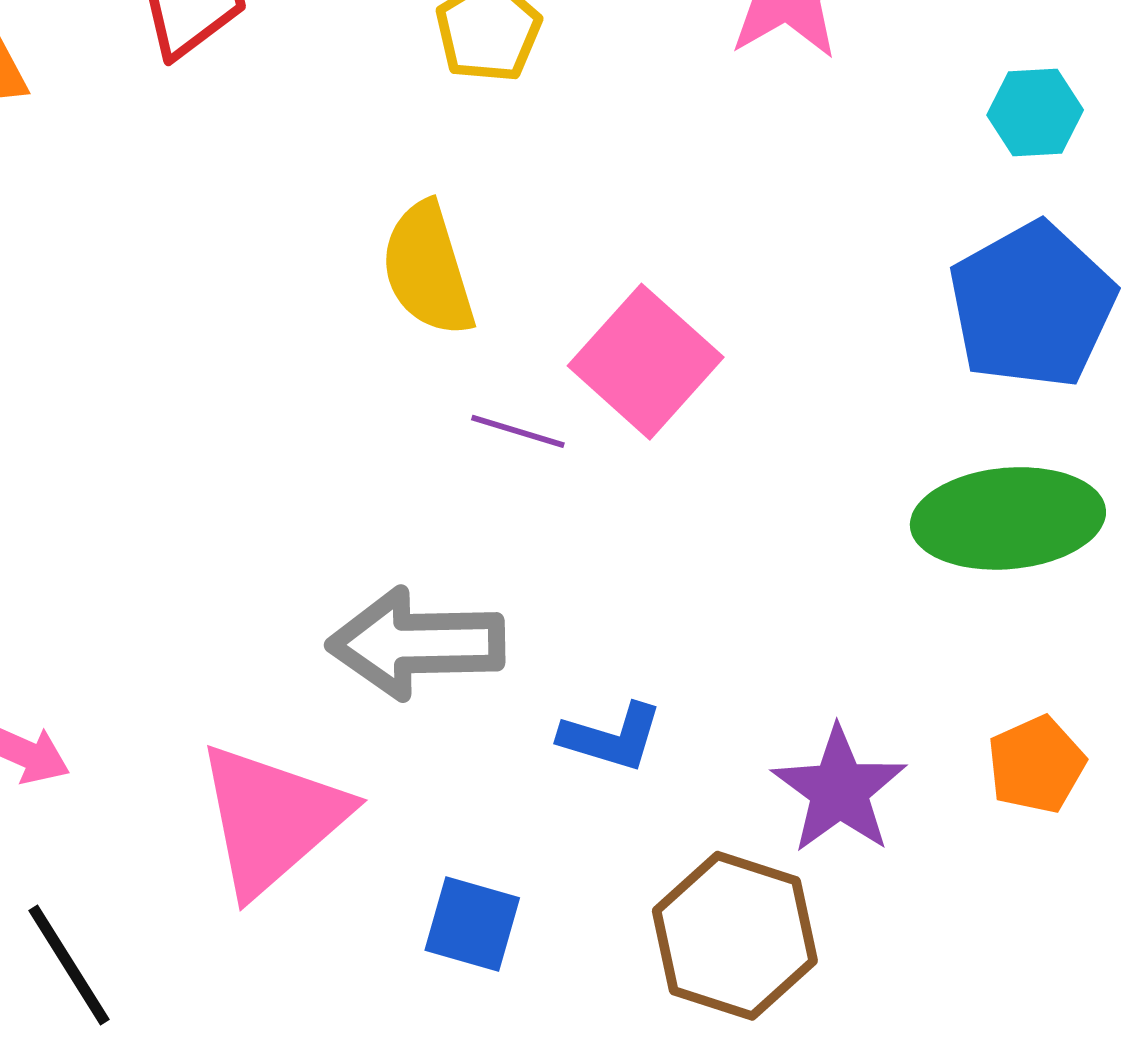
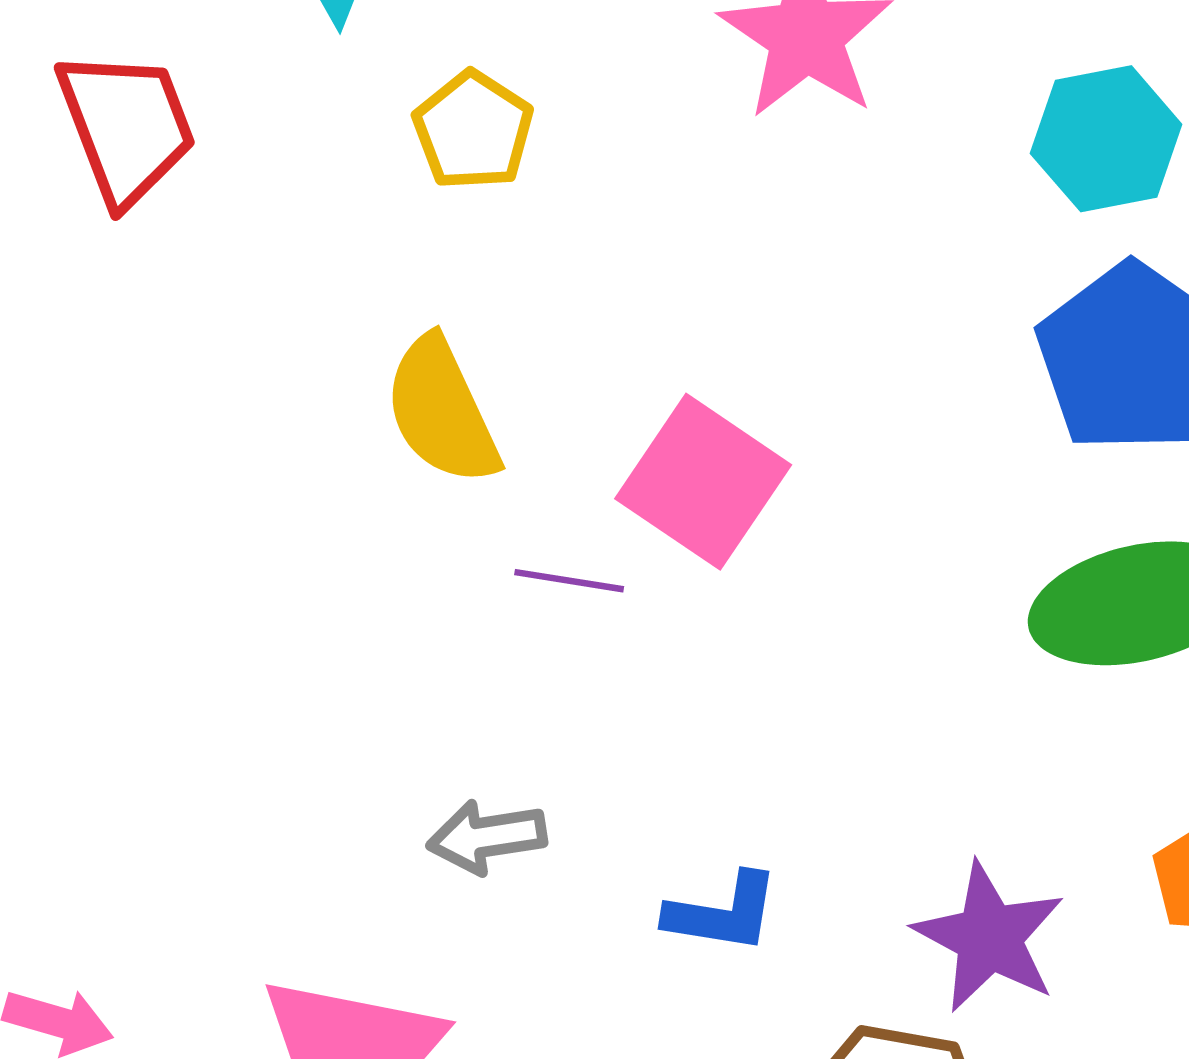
cyan hexagon: (1035, 112) -> (1106, 139), size x1.4
gray arrow: (416, 643) -> (487, 837), size x0.6

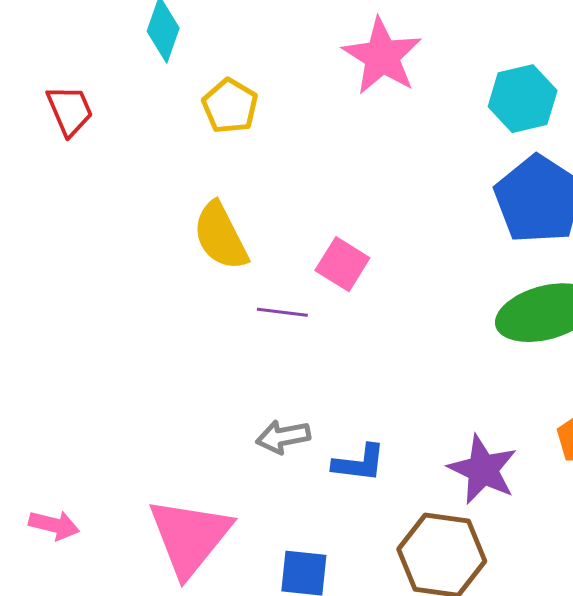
red trapezoid: (126, 127) -> (70, 110), size x0.7
pink square: (703, 482) -> (342, 264), size x0.7
gray arrow: (487, 837) -> (283, 437), moved

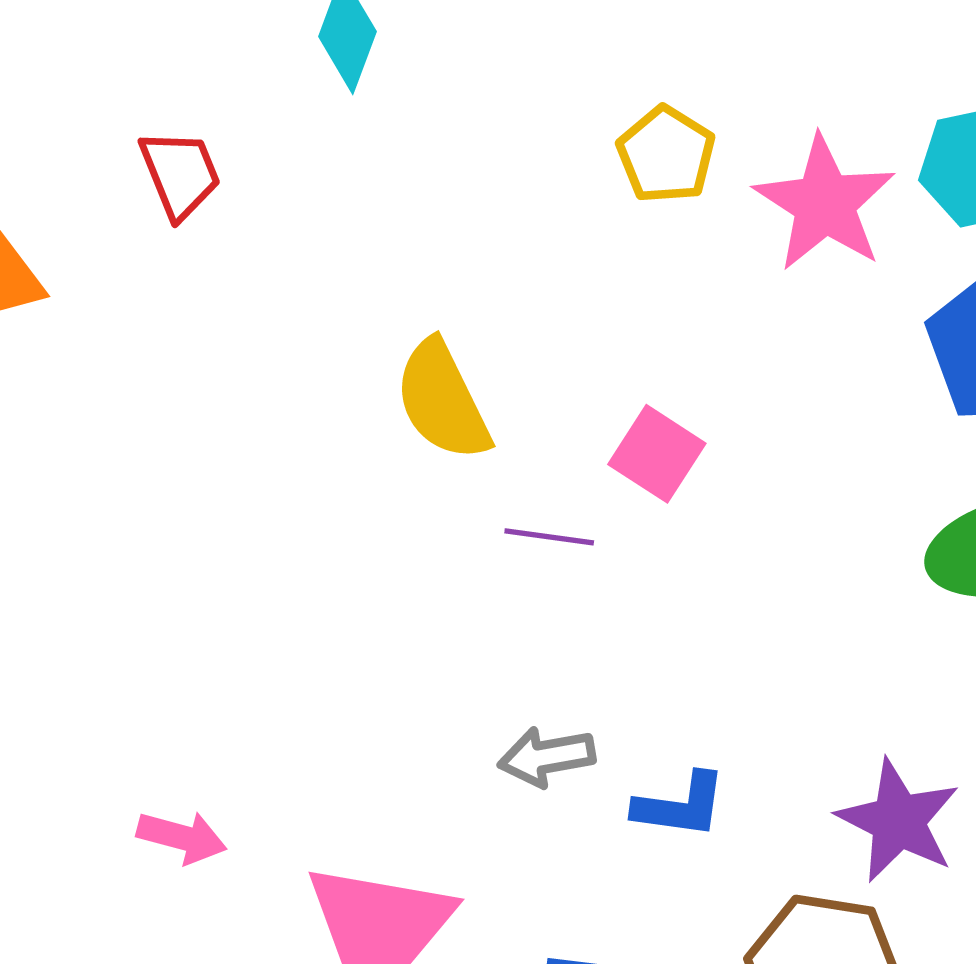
pink star: (382, 56) -> (825, 203), moved
yellow pentagon: (230, 106) -> (666, 155), moved
pink arrow: (54, 525) -> (182, 837), moved

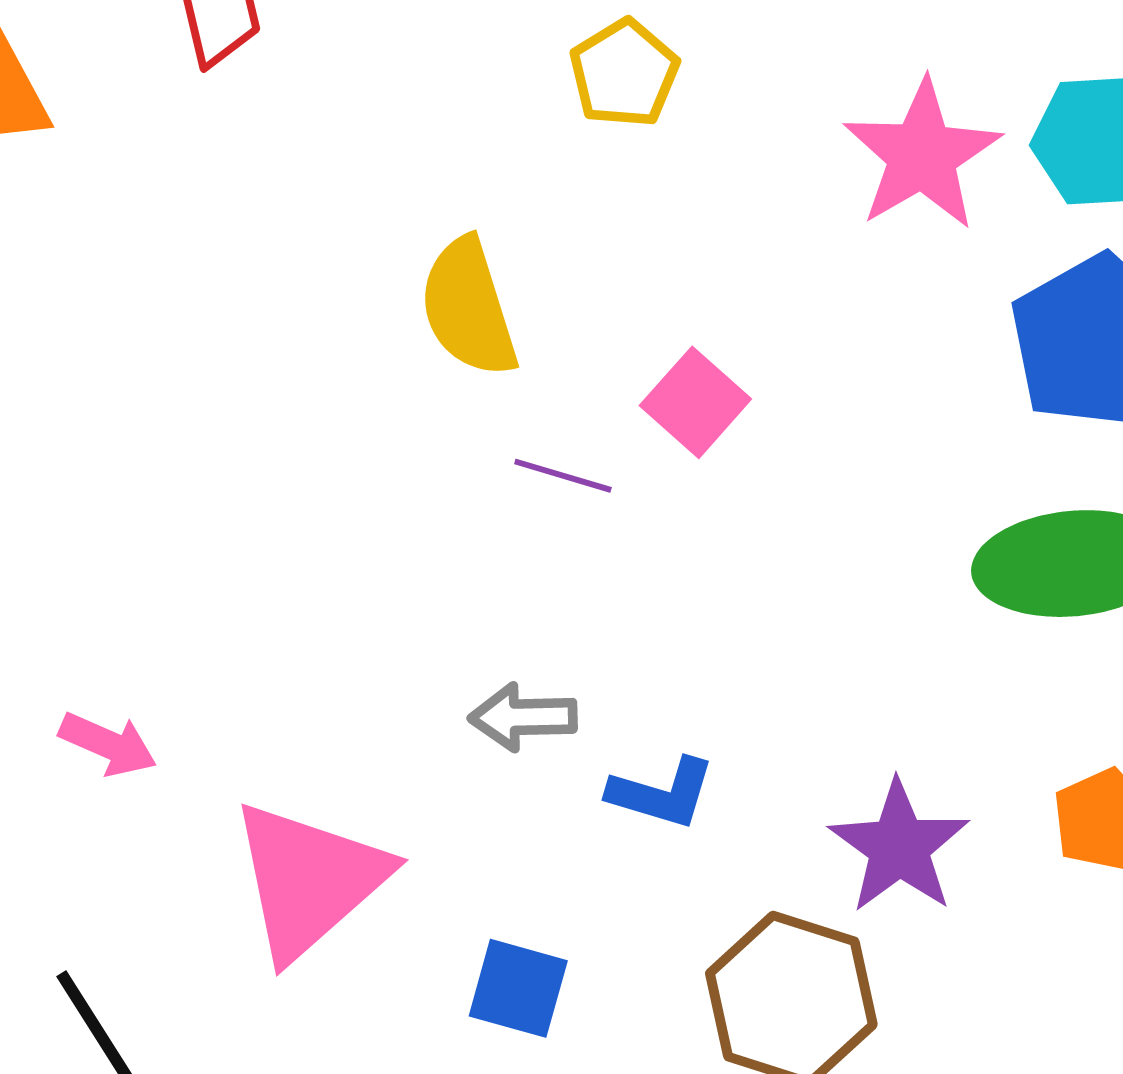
yellow pentagon: (666, 155) -> (624, 73), moved

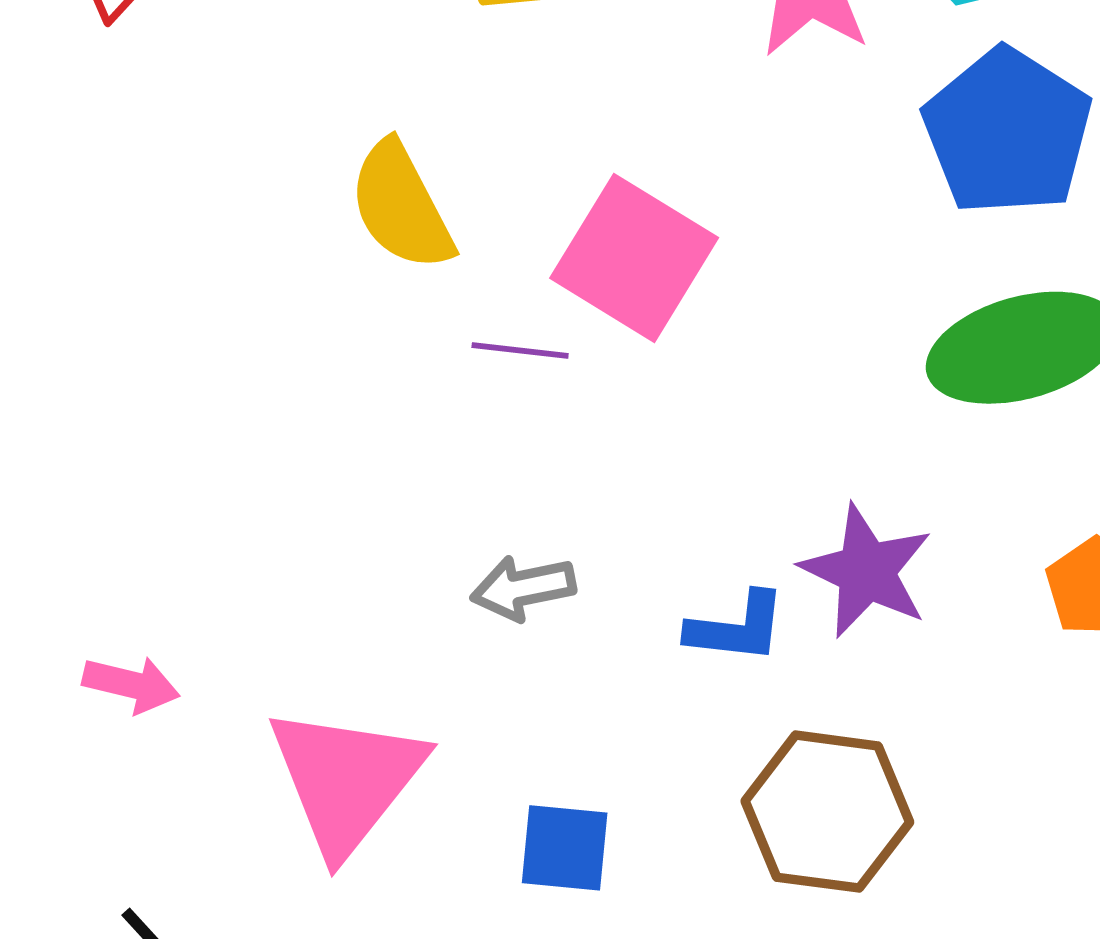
pink square: (695, 402) -> (634, 258), size x1.6
blue L-shape: (662, 793) -> (737, 628), moved
purple star: (899, 847) -> (866, 571), moved

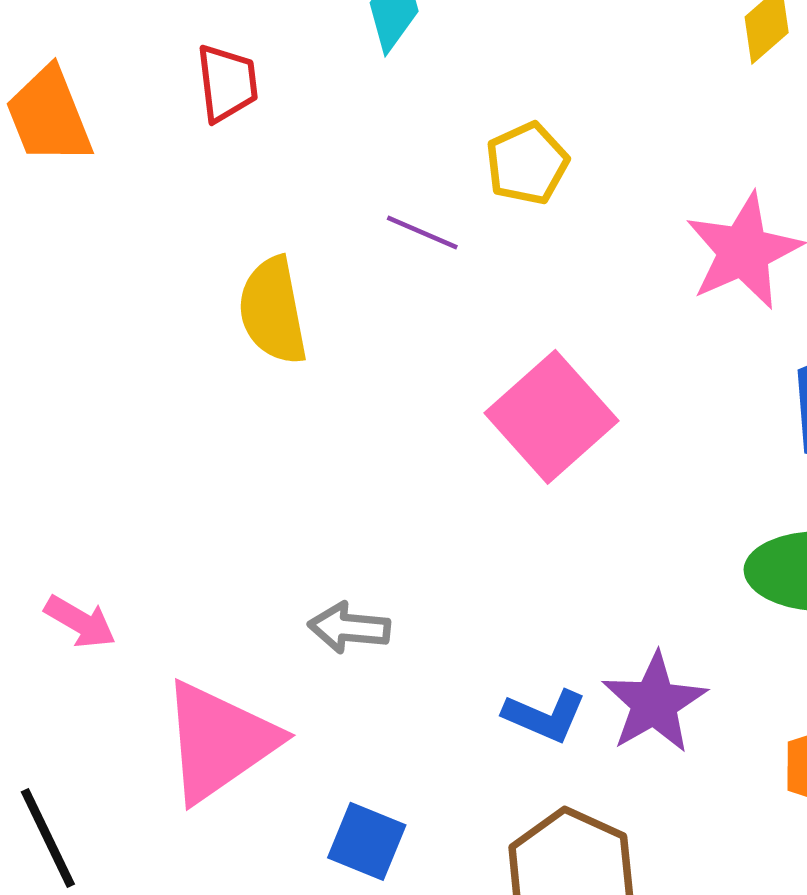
yellow semicircle: (401, 206) -> (273, 311), moved
purple line: (520, 351) -> (422, 232), moved
gray arrow: (523, 588) -> (349, 628), moved

